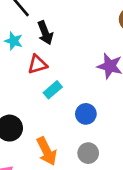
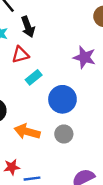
blue circle: (86, 114) -> (62, 99), size x1.5
orange arrow: (47, 151) -> (27, 132), turned 130

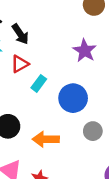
purple star: (84, 57) -> (85, 51), turned 30
gray circle: (64, 134) -> (93, 131), moved

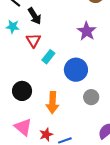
red triangle: (20, 64) -> (33, 40), turned -35
orange arrow: (46, 139) -> (53, 103), turned -90

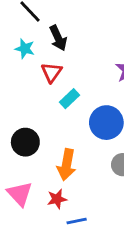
red star: (46, 134) -> (57, 199), moved

